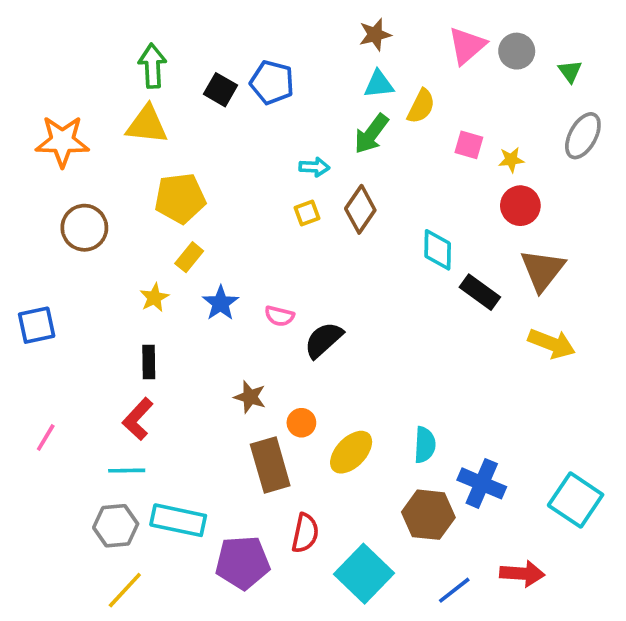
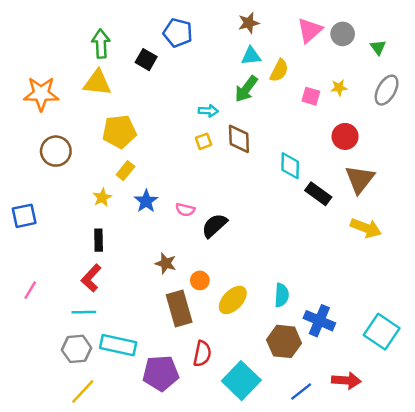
blue pentagon: (272, 82) -> (178, 33), moved
yellow star: (511, 160) -> (339, 88), moved
brown diamond: (360, 209) -> (239, 139), turned -36

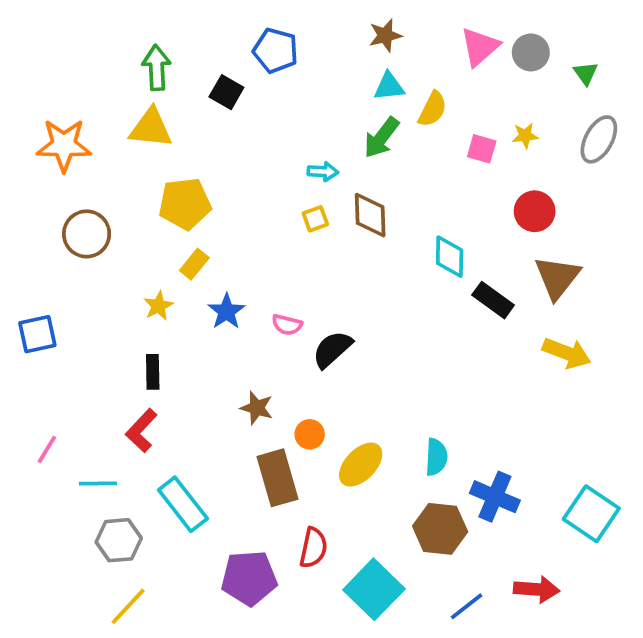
cyan line: (84, 312) -> (98, 483), moved
cyan rectangle: (118, 345) -> (183, 504), moved, turned 40

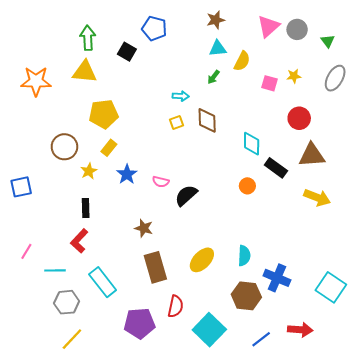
green arrow: (381, 138) -> (214, 77), size x0.6
brown circle: (87, 234) -> (64, 147), moved
brown triangle: (557, 277) -> (312, 155), turned 48
orange circle: (310, 434) -> (247, 186), moved

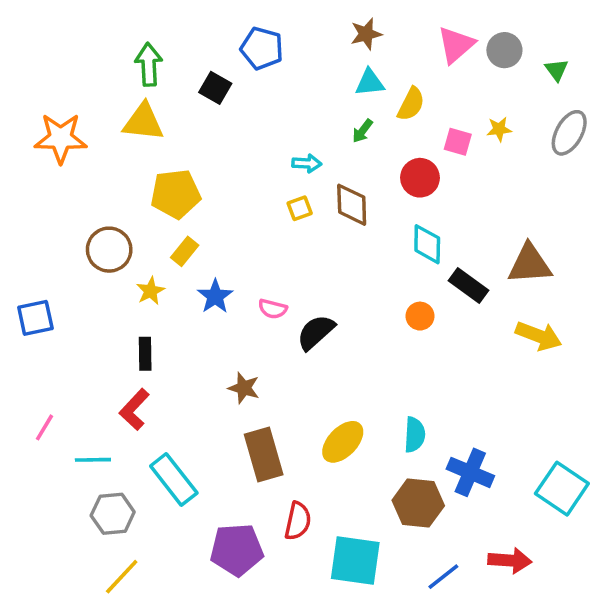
red circle: (299, 118) -> (420, 178), moved
cyan square: (209, 330) -> (355, 560), turned -36

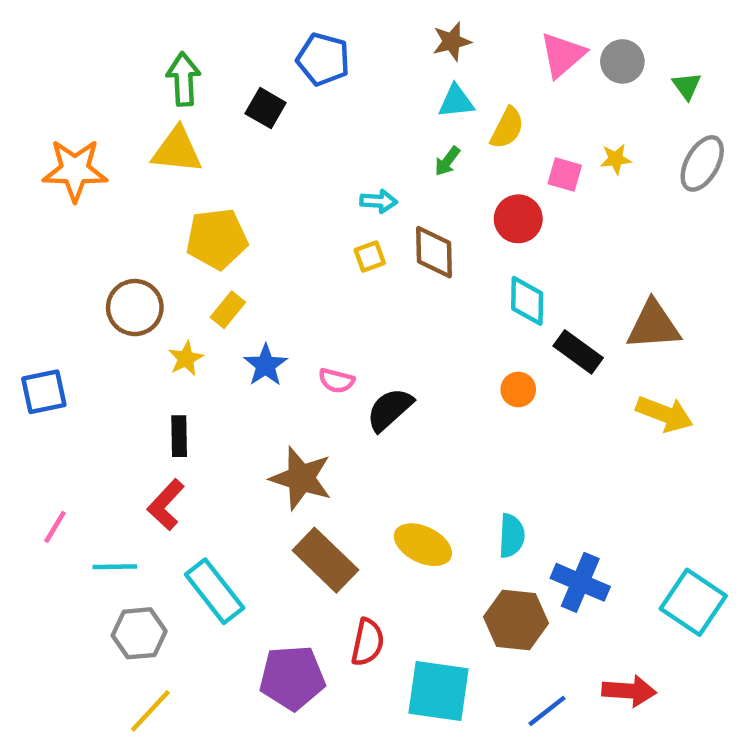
brown star: (244, 388) -> (301, 478), size x1.6
yellow ellipse: (343, 442) -> (423, 545), turned 72
brown rectangle: (264, 454) -> (325, 560), turned -30

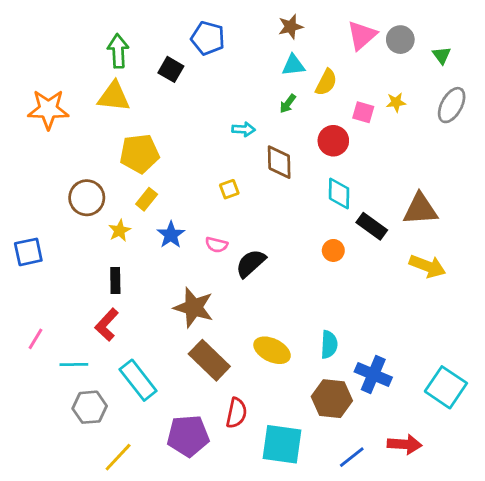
yellow square: (370, 257) -> (229, 189), moved
yellow line: (150, 711) -> (118, 457), moved

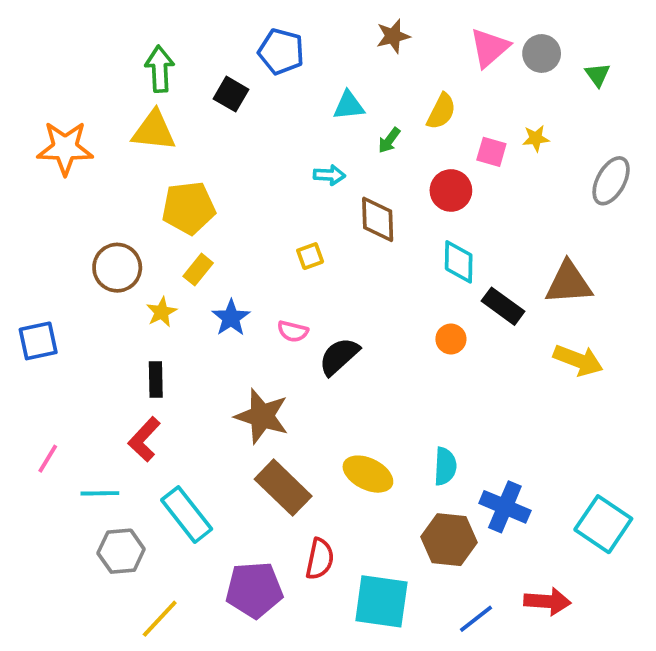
cyan triangle: (293, 65) -> (349, 106), moved
gray ellipse: (452, 105) -> (611, 181), moved

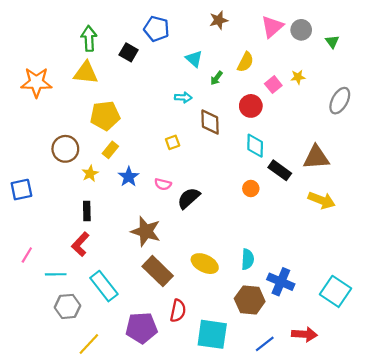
cyan triangle: (349, 106) -> (194, 59), turned 48
pink square: (491, 152) -> (273, 85), turned 35

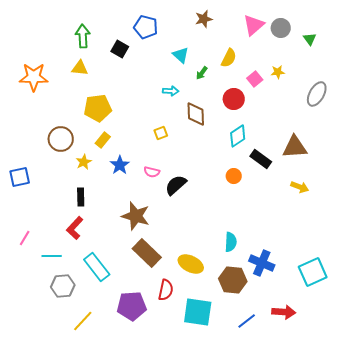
yellow triangle: (86, 73) -> (80, 68), size x0.7
cyan diamond: (255, 146) -> (238, 136), turned 55
yellow arrow: (322, 200) -> (300, 187), size x0.7
yellow ellipse: (205, 264) -> (191, 264), moved
cyan square: (335, 291) -> (313, 272), turned 32

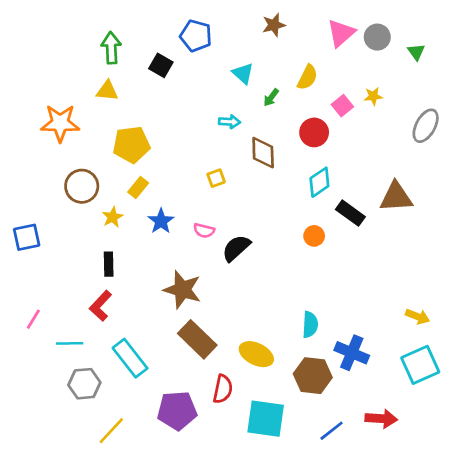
orange star: (34, 77) -> (60, 123), moved
yellow arrow: (300, 187) -> (418, 317), moved

